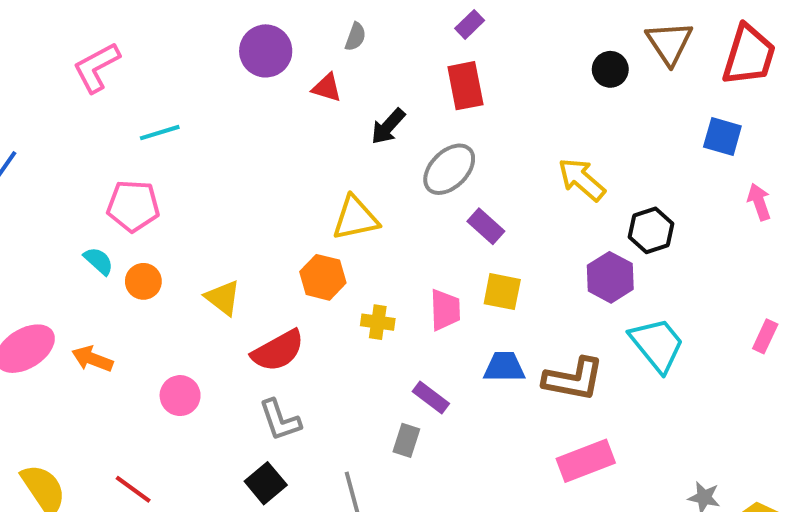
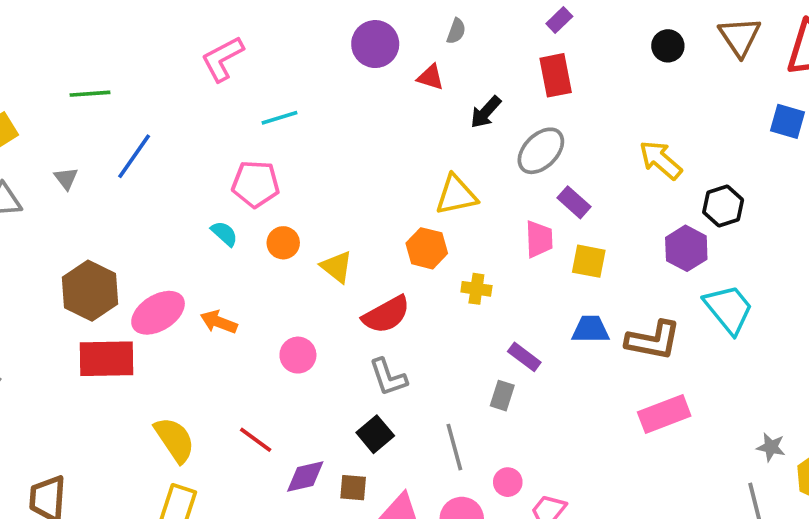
black circle: (610, 69) -> (668, 46), moved
orange circle: (143, 281) -> (283, 243), moved
pink trapezoid: (445, 310) -> (539, 239), moved

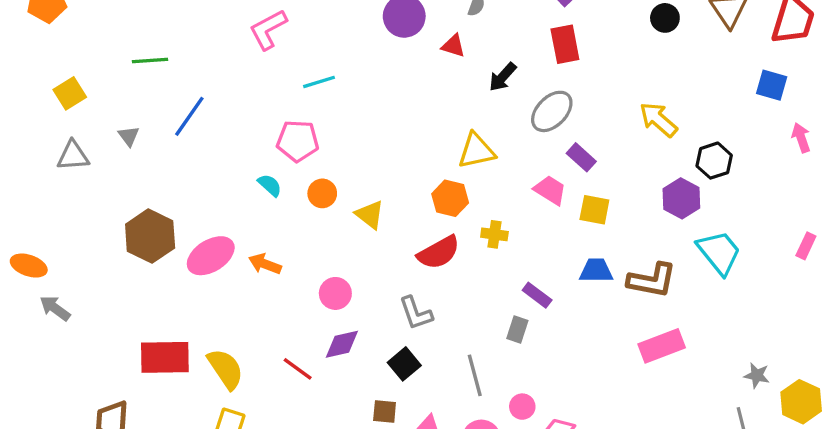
pink trapezoid: (539, 239) -> (550, 190), turned -56
red semicircle: (386, 315) -> (439, 252), moved
red rectangle: (107, 359) -> (165, 357), moved
purple diamond: (305, 477) -> (342, 344), moved

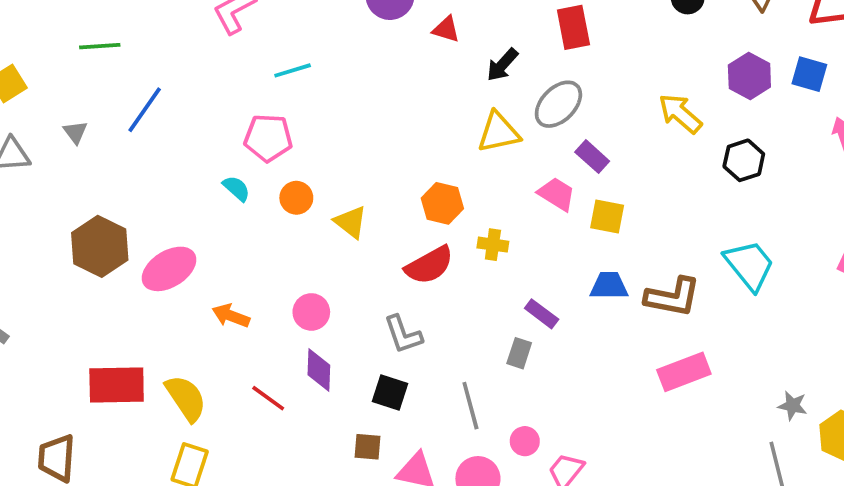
yellow triangle: (476, 151) -> (499, 132), moved
purple hexagon: (681, 198) -> (749, 76), moved
orange arrow: (265, 264) -> (231, 316), moved
purple diamond: (342, 344) -> (319, 370), turned -75
black square: (404, 364) -> (390, 392), turned -32

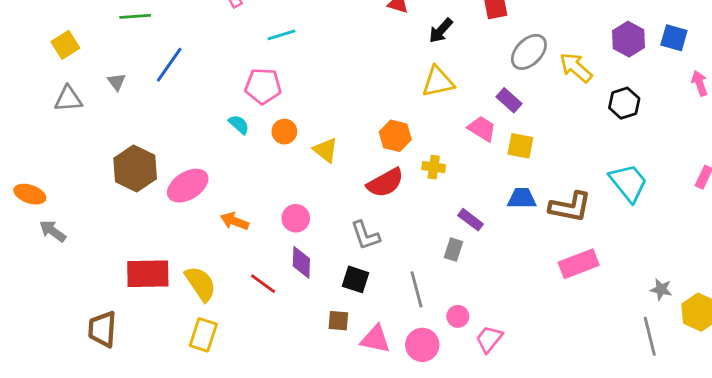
gray ellipse: (558, 104) -> (529, 52), moved

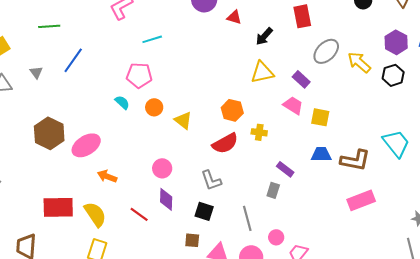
purple rectangle: (509, 100) -> (301, 79), moved
black hexagon: (624, 103) -> (393, 75), moved
orange arrow: (235, 221) -> (107, 176), moved

